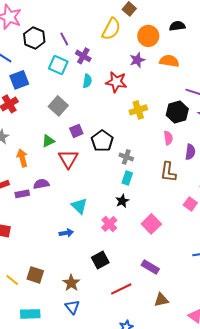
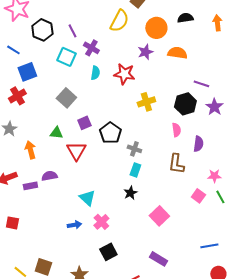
green triangle: (48, 141) -> (56, 133), turned 32
pink cross: (109, 224) -> (101, 222), moved

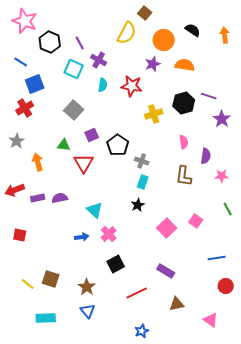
black semicircle: (185, 18) -> (193, 30), turned 42
black hexagon: (185, 104) -> (184, 103), moved
purple semicircle: (49, 176) -> (60, 198), moved
pink star: (214, 176) -> (222, 176), moved
pink square: (198, 196) -> (196, 221), moved

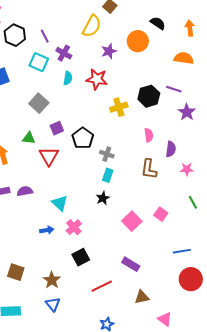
orange circle: (164, 40) -> (138, 41), moved
purple star: (153, 64) -> (109, 51), moved
orange semicircle: (185, 65) -> (184, 58), moved
red circle: (226, 286) -> (191, 279), size x1.5
pink triangle: (211, 320) -> (165, 319), moved

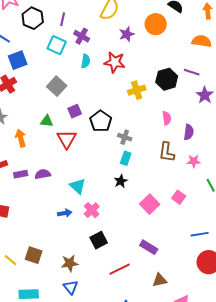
purple line: (45, 36) -> (63, 19), turned 40
pink star: (187, 169) -> (194, 161), moved
brown star: (52, 280) -> (70, 263), turned 30

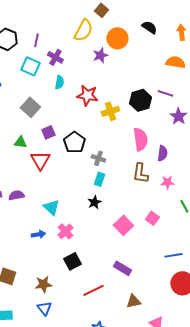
orange circle: (156, 24) -> (117, 38), moved
red star: (115, 62) -> (87, 95), moved
pink semicircle: (167, 118) -> (140, 139), size x1.6

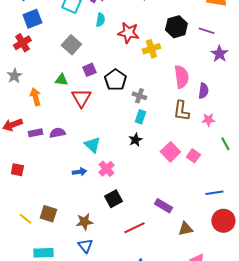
black hexagon: (140, 100) -> (176, 27), moved
pink square: (123, 225) -> (170, 152), moved
brown triangle: (133, 301) -> (185, 229), moved

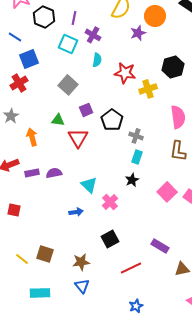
pink cross: (106, 169) -> (110, 202), moved

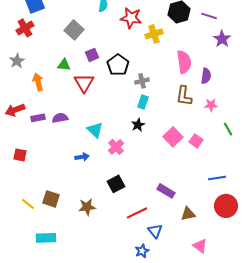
gray cross: (136, 136) -> (142, 81), turned -32
blue triangle: (82, 286) -> (155, 231), moved

